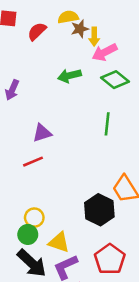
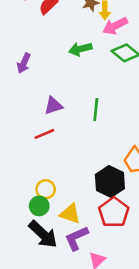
green line: (107, 124) -> (96, 109), moved
red pentagon: (110, 259) -> (114, 212), moved

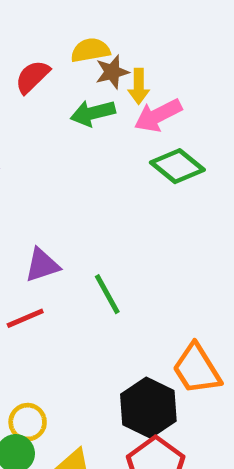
green arrow: (80, 49) -> (93, 113), moved
green line: (96, 109) -> (107, 294), moved, turned -35

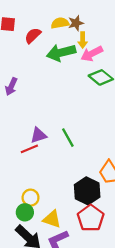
brown star: (112, 72) -> (76, 23), moved
green arrow: (93, 113) -> (61, 53), size x1.4
purple triangle: (42, 265) -> (38, 135), moved

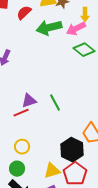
yellow arrow: (83, 40) -> (85, 15), moved
yellow circle: (31, 198) -> (22, 147), moved
yellow triangle: (52, 219) -> (52, 171), moved, turned -36

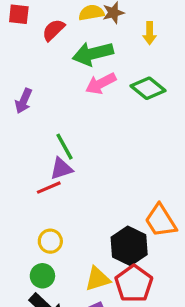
pink arrow: (76, 29) -> (101, 84), moved
green line: (55, 103) -> (64, 147), moved

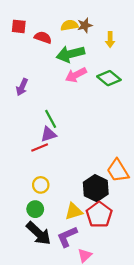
red semicircle: (53, 30) -> (43, 37), turned 63

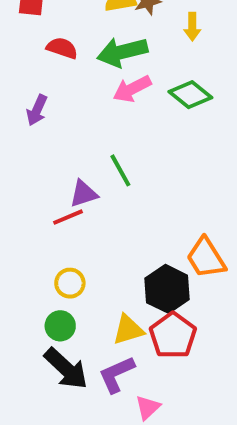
red semicircle: (43, 37) -> (62, 48), moved
green line: (51, 119) -> (120, 170), moved

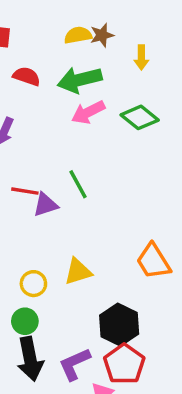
red line: (68, 217) -> (25, 191), moved, turned 32
black hexagon: (167, 289) -> (119, 325), moved
yellow triangle: (128, 330) -> (78, 272), moved
red pentagon: (173, 336) -> (124, 364), moved
black arrow: (66, 369) -> (30, 359), turned 36

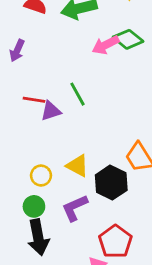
pink arrow: (88, 112) -> (106, 45), moved
yellow triangle: (78, 272) -> (77, 166), turned 45
black hexagon: (119, 325) -> (111, 183), moved
purple L-shape: (75, 364) -> (75, 208), moved

